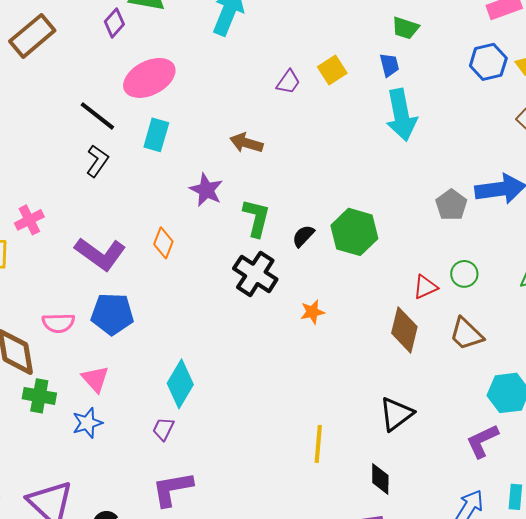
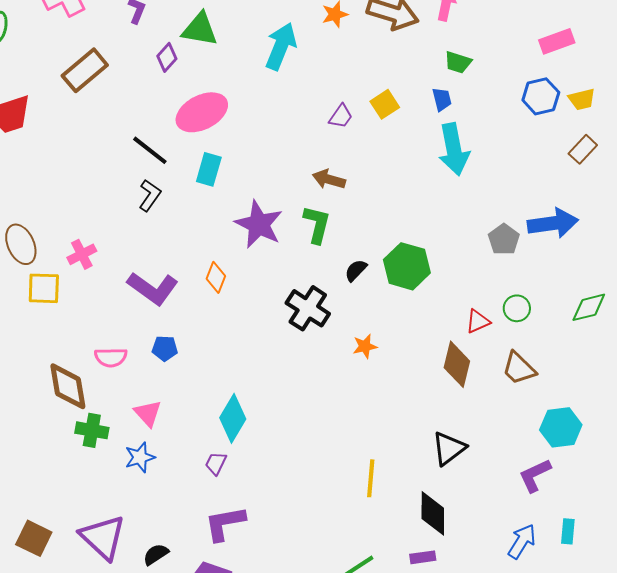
brown arrow: (246, 143) -> (329, 179), moved
purple star: (206, 190) -> (259, 224), size x1.4
green L-shape: (256, 218) -> (317, 224), moved
blue pentagon: (112, 314) -> (165, 348), size x0.6
black diamond: (380, 479) -> (433, 513), size x1.4

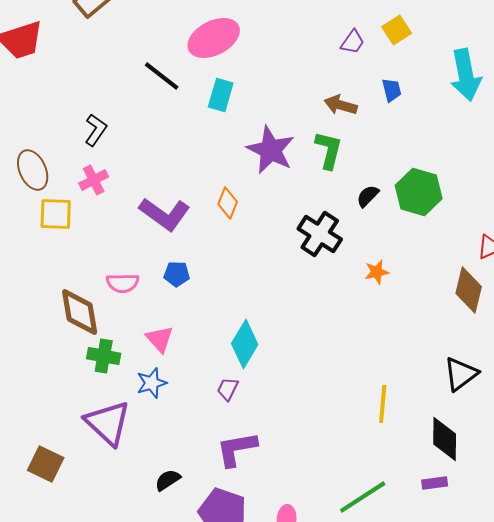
blue trapezoid: (442, 99) -> (392, 90), moved
black L-shape: (150, 195) -> (96, 130), moved
purple triangle: (103, 537) -> (108, 423), moved

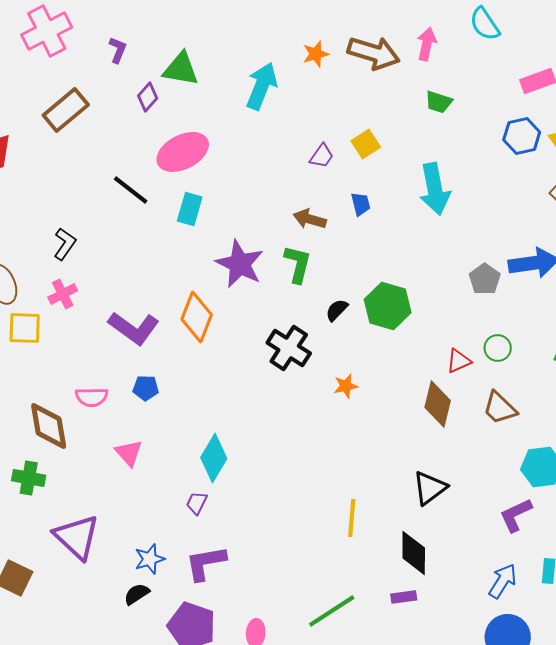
orange diamond: (228, 203) -> (197, 317), size x1.6
green cross: (104, 356) -> (29, 478), moved
blue star: (152, 383) -> (150, 559), moved

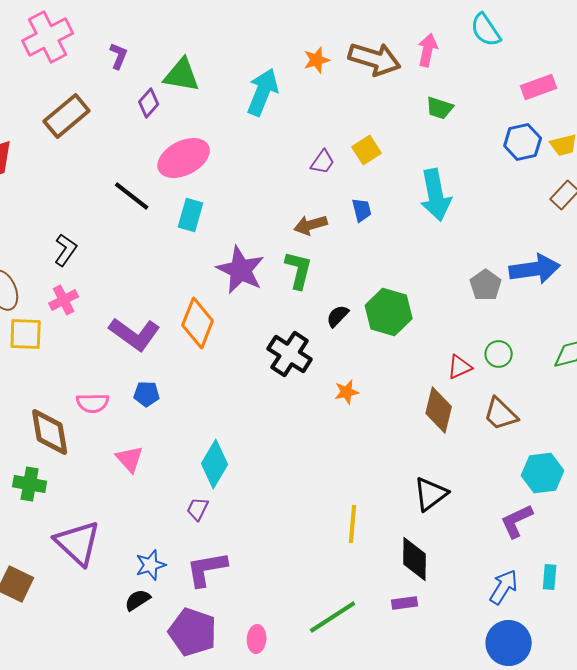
brown arrow: (310, 219) -> (311, 225), turned -32

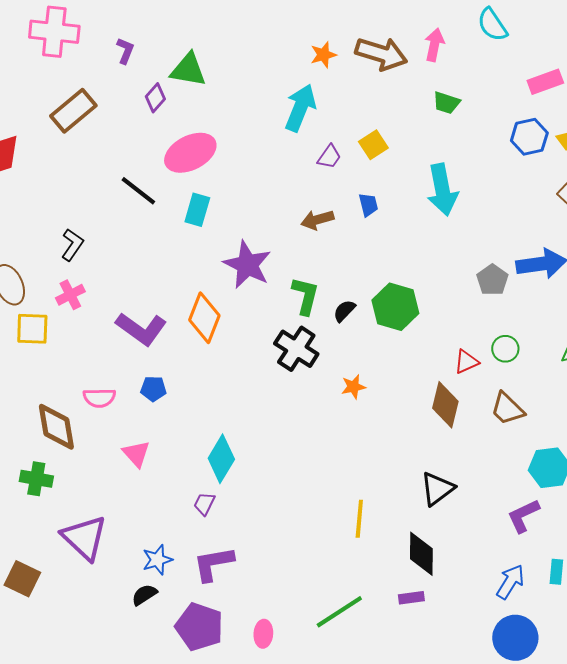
pink cross: (48, 37) -> (54, 32), turned 33
cyan arrow: (263, 92) -> (300, 108), moved
green L-shape: (299, 270) -> (305, 296), moved

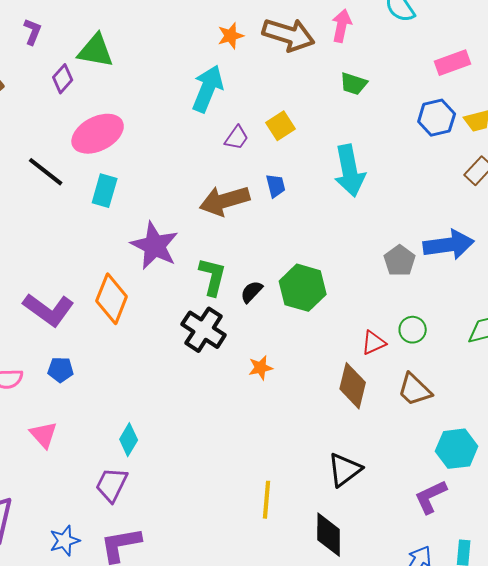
brown arrow: (317, 220) -> (225, 201), size x1.5
cyan diamond: (221, 459) -> (129, 440), size x0.7
purple trapezoid: (204, 504) -> (112, 485), size x1.5

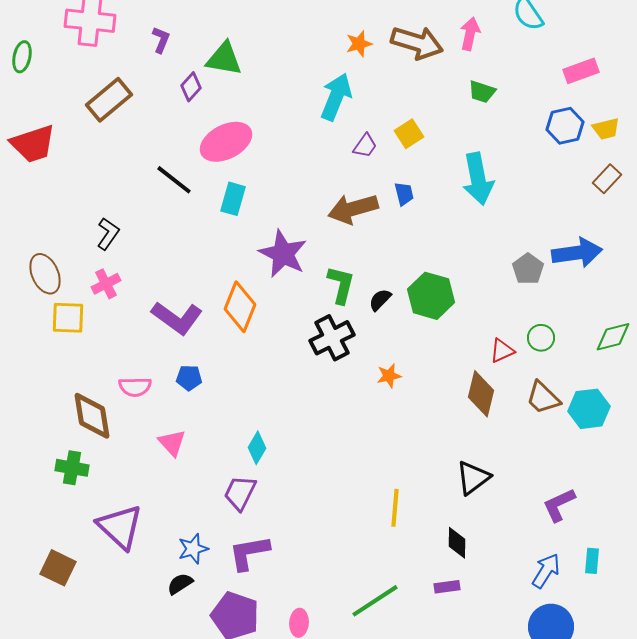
black cross: (204, 330) -> (332, 338), turned 30
cyan hexagon: (457, 449) -> (589, 409), moved
black diamond: (329, 535) -> (457, 543), size x0.7

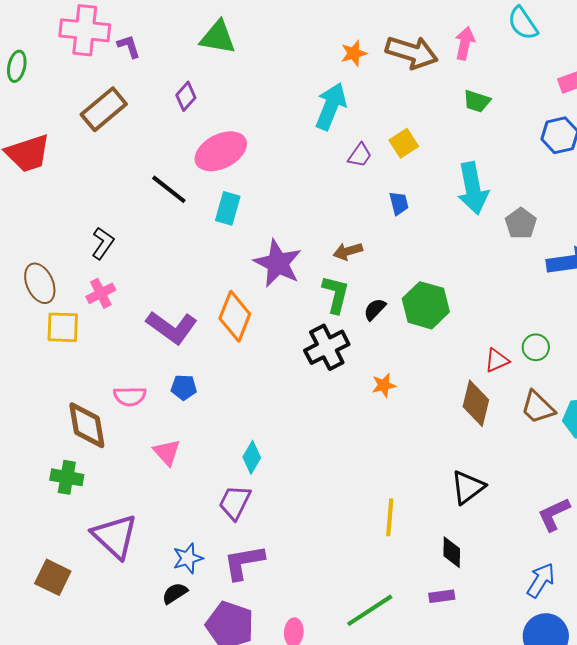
purple L-shape: (161, 40) -> (129, 46), moved, turned -40
green triangle: (224, 59) -> (218, 37), moved
brown arrow: (353, 209) -> (348, 251), moved, size x0.6
gray pentagon: (528, 269) -> (521, 223), moved

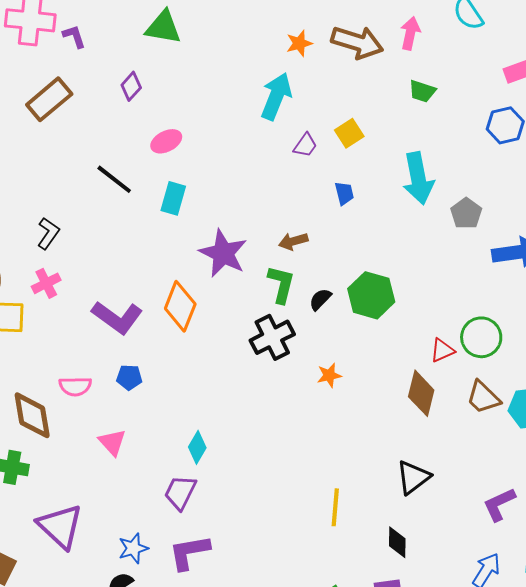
pink ellipse: (221, 151) -> (166, 141), size x0.6
green circle: (536, 347) -> (481, 337), size x1.5

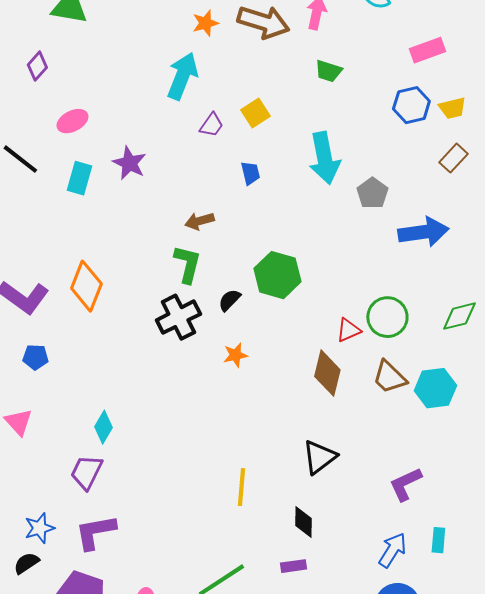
purple star: (223, 253) -> (129, 163), moved, size x0.7
black semicircle: (320, 299) -> (229, 300), moved

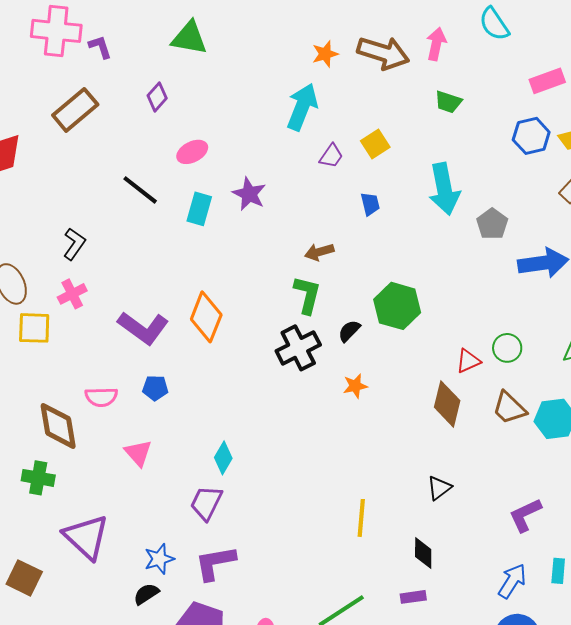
green circle: (387, 317) -> (507, 348), size x0.7
black triangle: (319, 457) -> (439, 488), size x0.7

